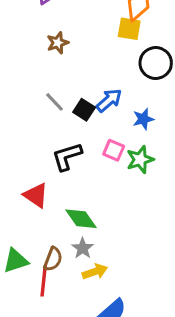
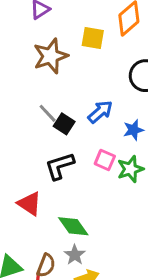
yellow square: (129, 29) -> (93, 38), moved
brown star: (58, 43) -> (51, 56), size x1.6
black square: (84, 110) -> (64, 124), moved

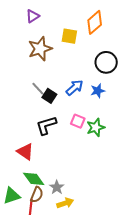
blue star: (133, 130) -> (98, 91), moved
green diamond: (73, 226) -> (34, 179), moved

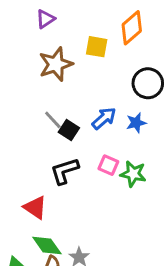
green star: (96, 127) -> (133, 174), turned 30

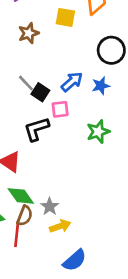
brown star: (56, 64) -> (29, 33), size x0.7
pink square: (108, 165) -> (60, 109), moved, turned -30
green star: (133, 174) -> (98, 132), turned -30

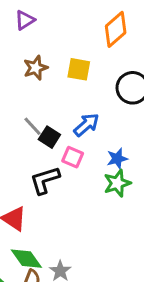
yellow square: (65, 17) -> (79, 69), moved
blue star: (101, 86) -> (117, 159), moved
pink square: (60, 109) -> (73, 157), turned 30

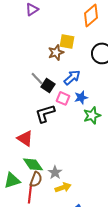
brown star: (36, 68) -> (56, 52), moved
blue star: (117, 159) -> (81, 97), moved

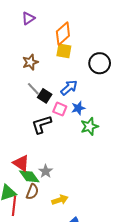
orange diamond: (91, 15) -> (63, 34), moved
brown star: (56, 52) -> (30, 62), moved
red triangle: (25, 138) -> (21, 163), moved
gray star: (55, 172) -> (46, 171), moved
red line: (30, 193) -> (14, 206), moved

